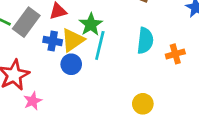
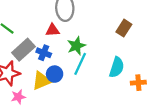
gray rectangle: (26, 22) -> (23, 50), moved
yellow triangle: (73, 40) -> (42, 81), moved

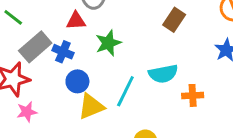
cyan line: (80, 64) -> (125, 91), moved
cyan semicircle: (117, 67) -> (163, 74), turned 60
yellow triangle: (42, 81) -> (91, 106), moved

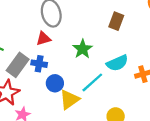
green star: (108, 43) -> (83, 49), moved
cyan line: (125, 91) -> (92, 82), turned 35

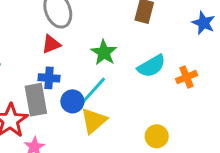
gray rectangle: (18, 65) -> (36, 100), moved, turned -40
cyan line: (92, 82) -> (93, 90), moved

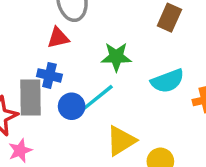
green star: (104, 53) -> (116, 57), turned 30
yellow triangle: (94, 121) -> (121, 141), moved

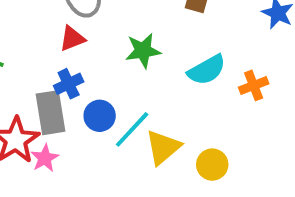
blue cross: (49, 75) -> (69, 84), turned -30
cyan line: (97, 98) -> (132, 129), moved
pink star: (20, 151) -> (45, 158), moved

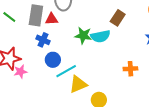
cyan semicircle: (207, 70) -> (100, 36), moved
blue cross: (69, 84) -> (43, 40), turned 32
gray rectangle: (50, 113) -> (36, 15), moved

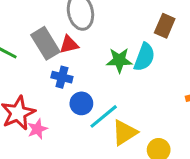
gray rectangle: (36, 15) -> (45, 43), turned -30
cyan semicircle: (100, 36) -> (144, 57), turned -48

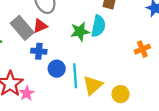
cyan line: (104, 116) -> (75, 76), turned -45

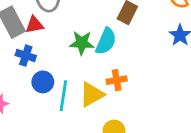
orange cross: (142, 49) -> (117, 80), moved
yellow triangle: (93, 85) -> (92, 94), moved

